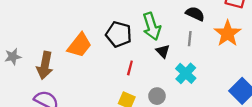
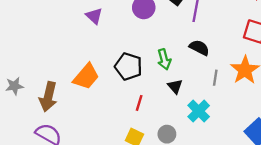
black semicircle: (195, 14) -> (199, 48), moved
green arrow: (152, 26) -> (164, 59), size x0.7
gray line: (190, 39) -> (215, 78), moved

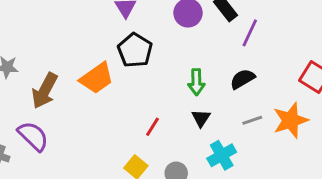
black semicircle: (199, 48) -> (243, 79), turned -72
black pentagon: (128, 66) -> (135, 50), moved
gray line: (215, 78) -> (252, 120), turned 49

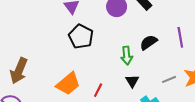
purple line: (250, 33) -> (180, 37), moved, turned -30
orange trapezoid: (97, 78) -> (68, 84), moved
black semicircle: (243, 79) -> (149, 42), moved

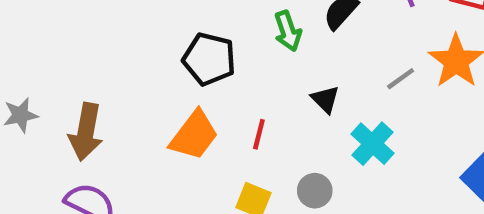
black pentagon: (81, 36) -> (209, 59), moved
green arrow: (127, 55) -> (288, 31), moved

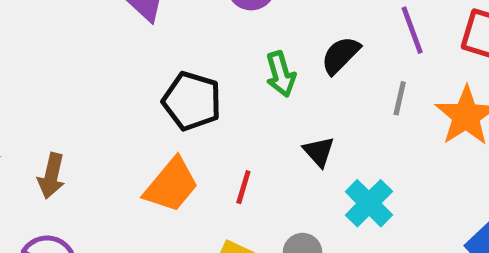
gray line: (401, 79) -> (400, 98), moved, turned -44
brown arrow: (86, 132) -> (51, 176), size x0.7

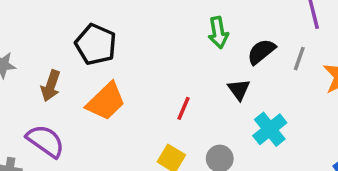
black semicircle: (341, 55) -> (261, 52), moved
black pentagon: (192, 101) -> (96, 44), moved
orange trapezoid: (171, 185) -> (106, 101), moved

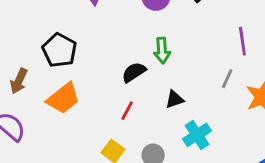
black semicircle: (261, 52) -> (134, 72), moved
black triangle: (239, 90) -> (175, 99), turned 42

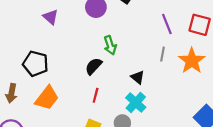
black triangle: (175, 99) -> (138, 77), moved, turned -48
cyan cross: (197, 135) -> (136, 103), moved

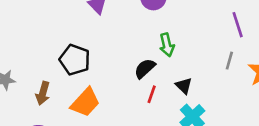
black triangle: (138, 77) -> (184, 86), moved
red line: (96, 95) -> (152, 94), moved

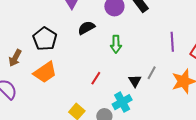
gray line: (229, 61) -> (152, 73), moved
black semicircle: (145, 68) -> (86, 28), moved
black triangle: (184, 86) -> (135, 81), moved

